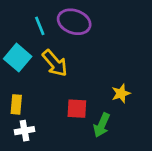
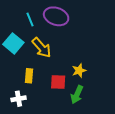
yellow star: (121, 93) -> (79, 71), moved
yellow rectangle: (16, 104) -> (29, 76), moved

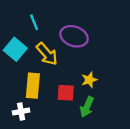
purple ellipse: (56, 16) -> (74, 36), moved
yellow rectangle: (29, 76) -> (33, 86), size x1.5

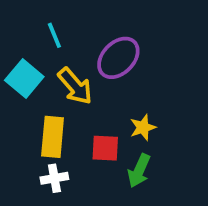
purple ellipse: (74, 36) -> (118, 58), turned -64
white cross: (21, 112) -> (54, 178), moved

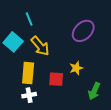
purple ellipse: (118, 58) -> (83, 31), moved
green arrow: (139, 171) -> (94, 91), moved

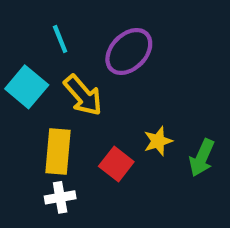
purple ellipse: (83, 31) -> (129, 51), moved
red square: (56, 79) -> (116, 164), turned 35
green arrow: (94, 91) -> (202, 158), moved

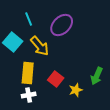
yellow star: (158, 141) -> (76, 90), moved

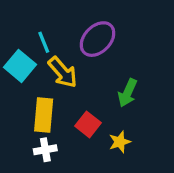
cyan line: (29, 19) -> (44, 42), moved
green arrow: (97, 76) -> (128, 93), moved

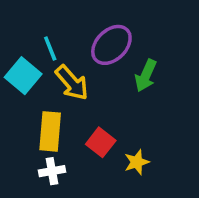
green arrow: (128, 93) -> (146, 76), moved

